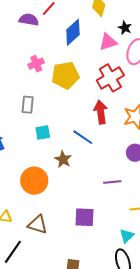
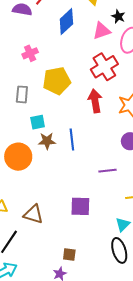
yellow pentagon: (65, 75) -> (57, 81), moved
blue line: (83, 137) -> (72, 139), moved, turned 50
brown star: (63, 159) -> (47, 141), moved, turned -30
orange circle: (34, 181) -> (18, 157), moved

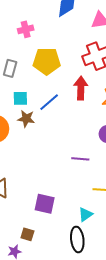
blue line: (72, 139) -> (49, 102), moved, turned 45
purple square: (80, 206) -> (45, 204), moved

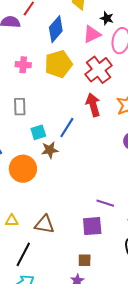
pink cross: (26, 29) -> (23, 65), turned 35
yellow pentagon: (47, 61) -> (58, 64), moved
purple line: (80, 159) -> (105, 203), moved, turned 30

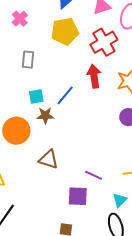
pink cross: (23, 65) -> (20, 19), moved, turned 35
gray rectangle: (20, 107) -> (28, 60), moved
brown triangle: (44, 224) -> (49, 159), moved

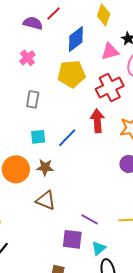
brown star: (45, 115) -> (45, 167), moved
cyan triangle: (120, 200) -> (99, 248), moved

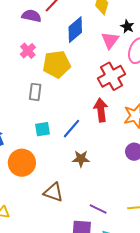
pink triangle: (110, 51) -> (110, 40), turned -36
yellow pentagon: (71, 74) -> (57, 64), moved
brown star: (45, 167) -> (81, 159), moved

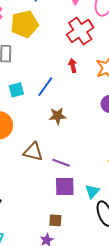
red arrow: (101, 110) -> (73, 66), size x0.6
purple line: (98, 209) -> (61, 163), moved

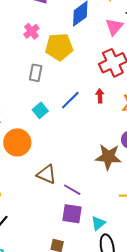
blue line: (45, 87) -> (70, 100), moved
cyan square: (16, 90) -> (40, 110), turned -35
brown star: (57, 116) -> (108, 157), moved, size x1.5

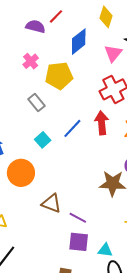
gray rectangle: (36, 73) -> (37, 103), turned -48
red arrow: (100, 96) -> (102, 123), size x1.6
cyan triangle: (98, 223) -> (105, 250), turned 49

